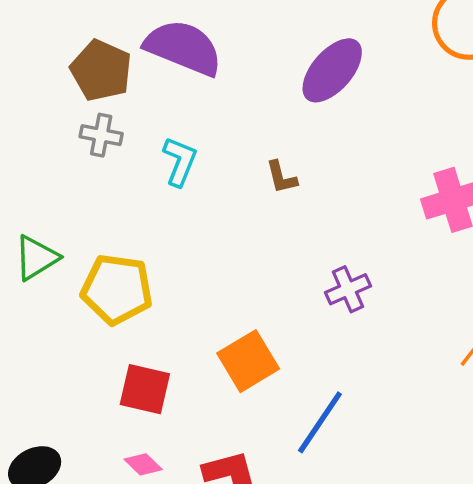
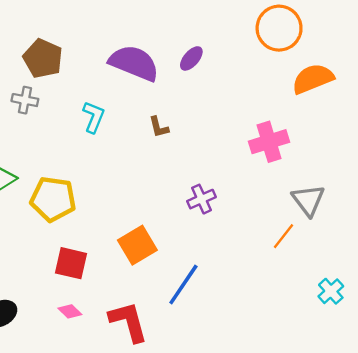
purple semicircle: (183, 48) -> (134, 63), moved
purple ellipse: (332, 70) -> (191, 58), size x0.6
gray cross: (101, 135) -> (25, 100), moved

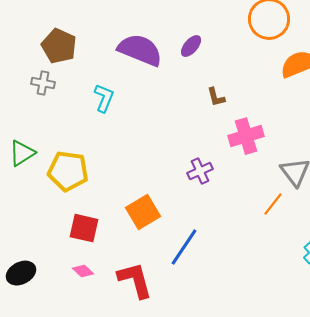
brown L-shape: (159, 127) -> (216, 97), moved
pink cross: (269, 142) -> (246, 136), moved

